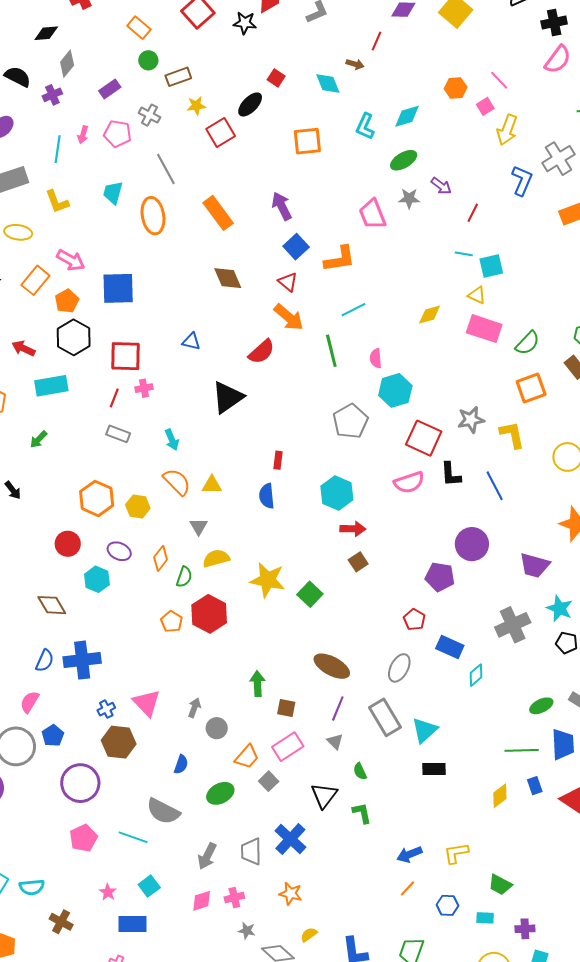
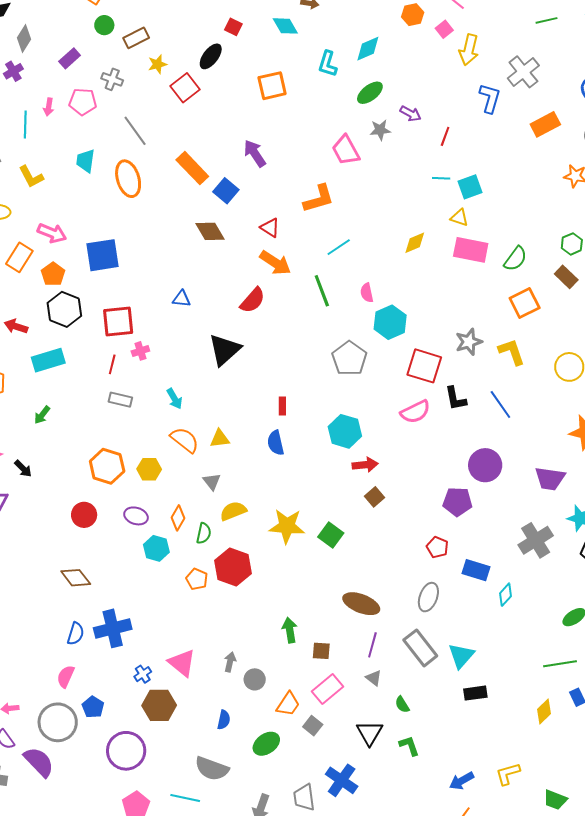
blue square: (296, 247) -> (226, 191), moved
cyan hexagon: (97, 579) -> (156, 548), moved

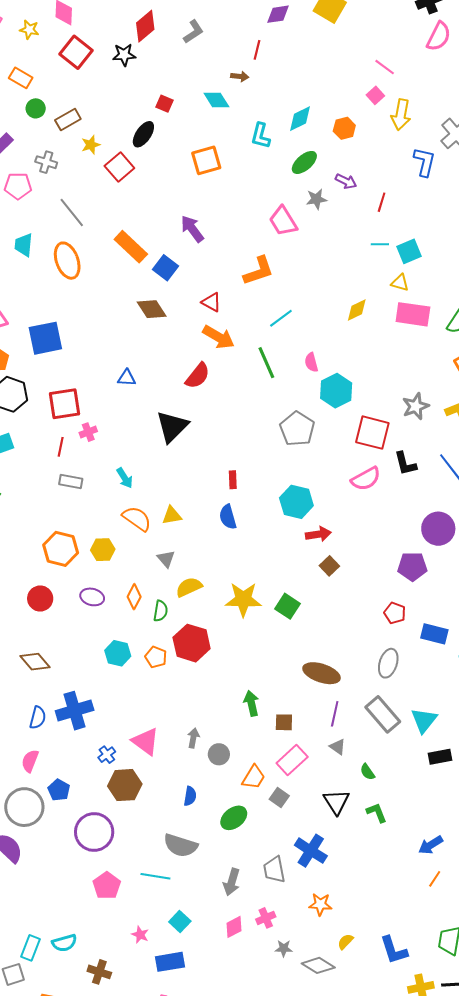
orange hexagon: (413, 15) -> (344, 128), moved
cyan hexagon: (156, 548) -> (118, 653), moved

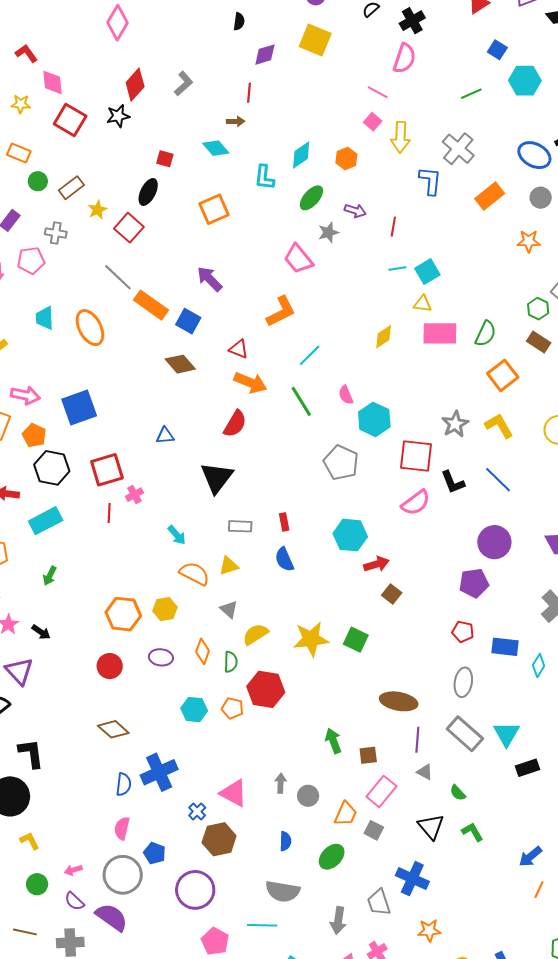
pink semicircle: (439, 36) -> (404, 58), moved
gray line: (72, 212) -> (118, 277), moved
gray rectangle: (71, 482) -> (240, 526), moved

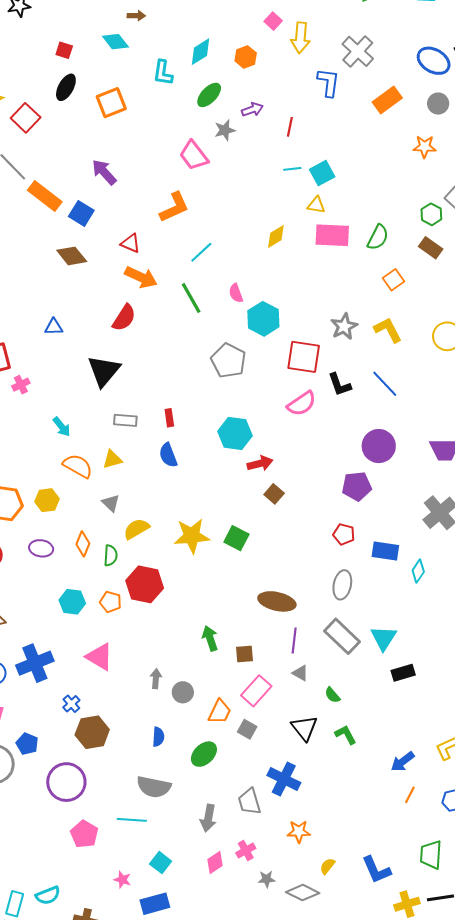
black ellipse: (148, 192) -> (66, 87), moved
purple arrow: (355, 211) -> (252, 109), turned -40
orange square: (503, 375) -> (393, 280), size x0.7
pink triangle: (234, 793) -> (100, 657), moved

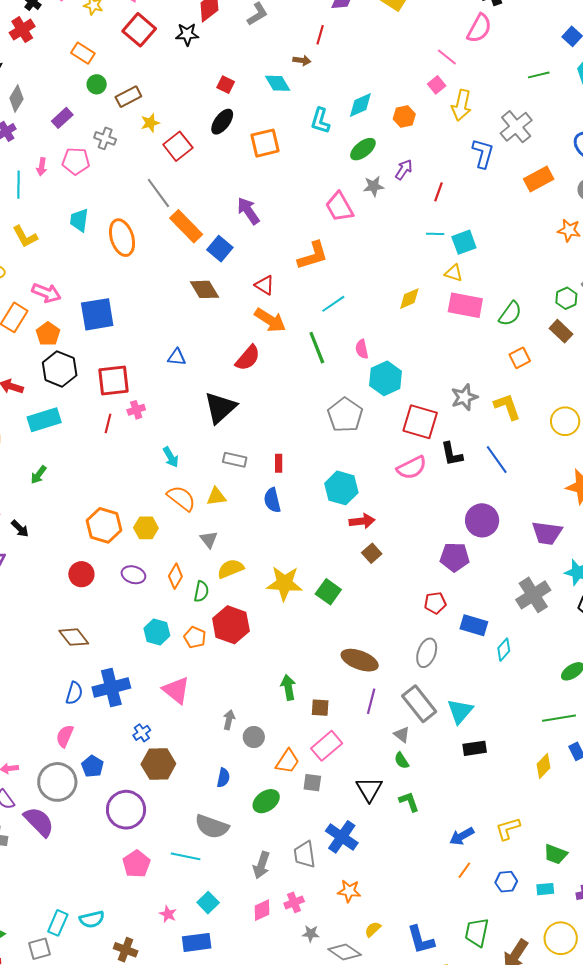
purple arrow: (252, 109) -> (404, 170), turned -45
red pentagon: (344, 534) -> (435, 603), turned -30
gray triangle: (300, 673) -> (402, 735), moved
gray square: (247, 729) -> (312, 783), turned -30

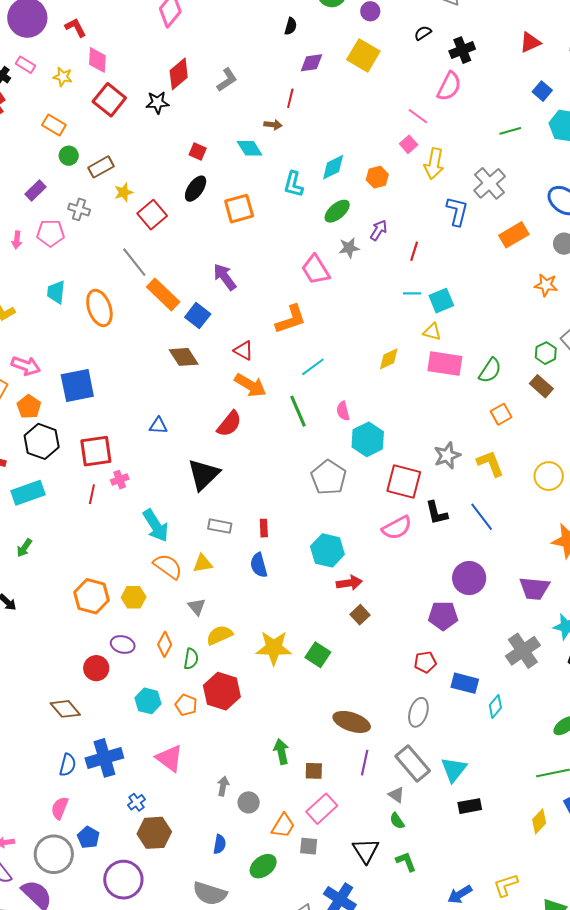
cyan arrow: (171, 457) -> (156, 526), size x1.6
red circle: (81, 574) -> (96, 668), moved

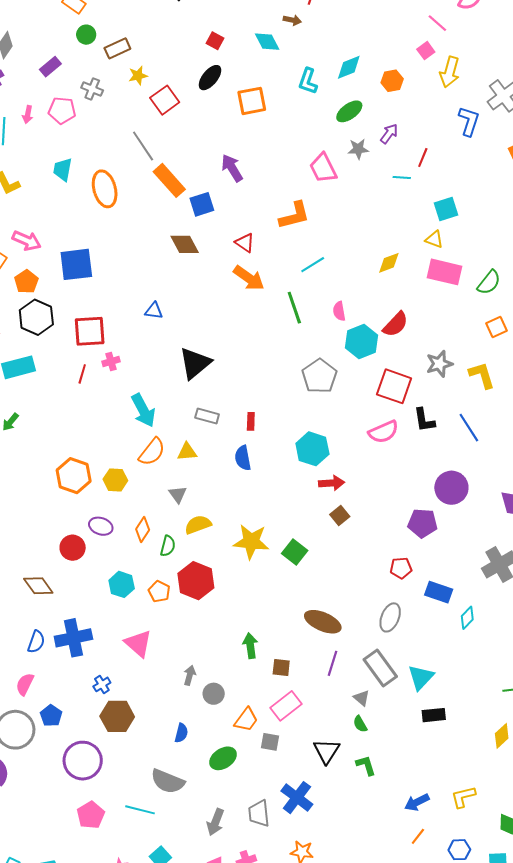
cyan line: (412, 293) -> (402, 177), moved
blue square: (198, 316) -> (202, 204), turned 30
red semicircle: (229, 424) -> (396, 324), moved
orange semicircle: (168, 566) -> (152, 452), turned 88

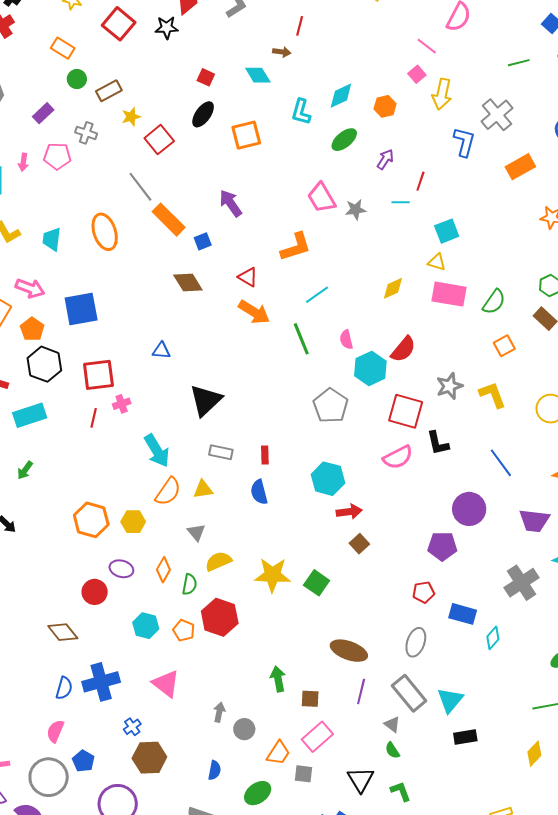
gray star: (358, 149) -> (356, 210), moved
cyan trapezoid: (63, 169) -> (52, 239), moved
blue square: (202, 204) -> (203, 241), size x0.7
blue line: (469, 428) -> (501, 463), moved

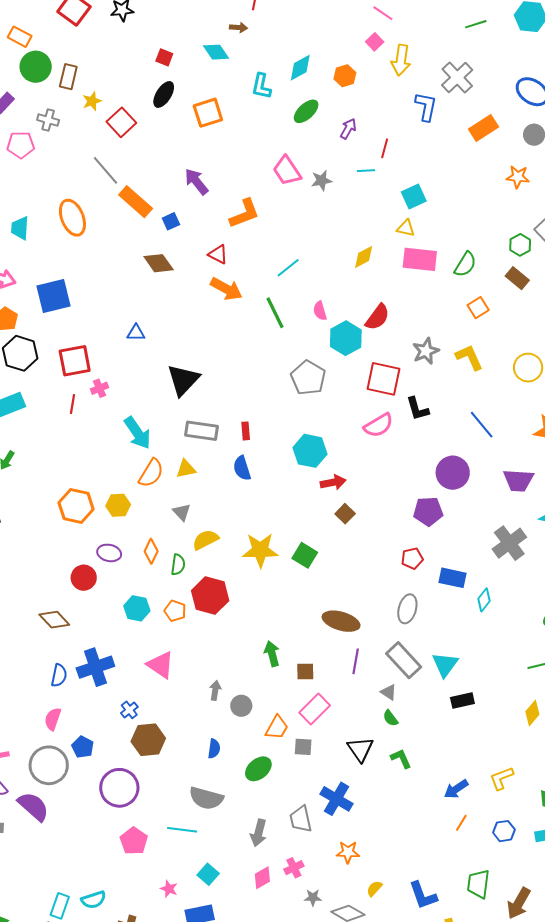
green circle: (77, 79) -> (36, 67), size x1.6
brown rectangle: (109, 91) -> (68, 77), turned -45
orange L-shape: (296, 247) -> (245, 214), moved
gray rectangle: (221, 452) -> (201, 431), size x1.4

